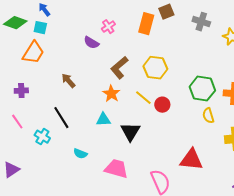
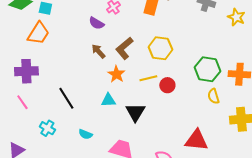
brown arrow: (68, 81) -> (98, 51), moved
purple cross: (21, 91) -> (26, 71), size x1.6
yellow line: (143, 98) -> (148, 78), turned -54
cyan cross: (42, 137) -> (47, 128), moved

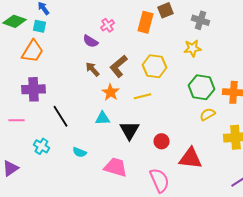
yellow star: (236, 17) -> (192, 48), moved, turned -30
purple cross: (26, 71) -> (34, 89), moved
red circle: (167, 85) -> (162, 141), moved
yellow semicircle: (213, 96) -> (208, 114), turned 77
pink line: (22, 102) -> (16, 120), turned -56

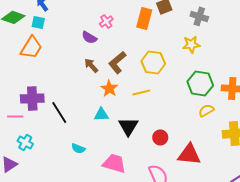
purple cross: (34, 89) -> (32, 98), moved
cyan cross: (42, 146) -> (25, 142), moved

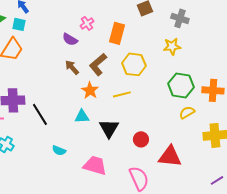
orange rectangle: (144, 18) -> (117, 33), moved

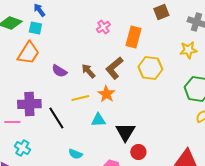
purple semicircle: (70, 39) -> (59, 71), moved
yellow line: (122, 94) -> (80, 98), moved
red circle: (141, 139) -> (138, 152), moved

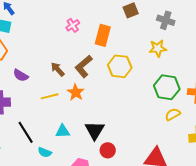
purple semicircle: (59, 71) -> (21, 75), moved
black line: (56, 118) -> (26, 132), moved
cyan triangle: (98, 120) -> (63, 131), moved

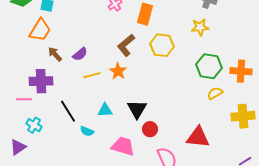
brown arrow: (58, 69) -> (55, 54), moved
purple semicircle: (21, 75) -> (80, 54), moved, turned -70

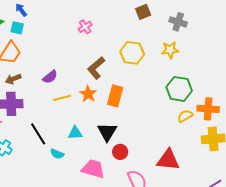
orange rectangle: (145, 14) -> (115, 96), moved
yellow hexagon: (162, 45) -> (132, 53), moved
brown arrow: (55, 54) -> (13, 79), moved, turned -70
orange cross: (241, 71) -> (208, 109), moved

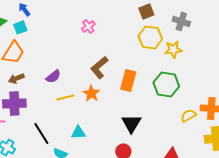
cyan square: (17, 28) -> (20, 27), turned -32
yellow hexagon: (132, 53) -> (150, 37), moved
green hexagon: (179, 89) -> (166, 84), moved
orange rectangle: (115, 96) -> (128, 80), moved
black triangle: (107, 132) -> (131, 123), moved

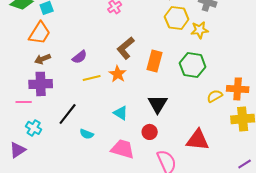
cyan triangle: (78, 132) -> (121, 113), moved, turned 35
black line: (41, 133) -> (68, 114), turned 70

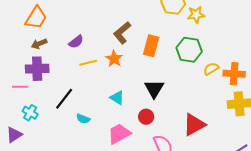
yellow semicircle: (215, 96) -> (211, 69), moved
red triangle: (198, 140) -> (194, 125), turned -35
pink trapezoid: (123, 149) -> (119, 134), turned -45

